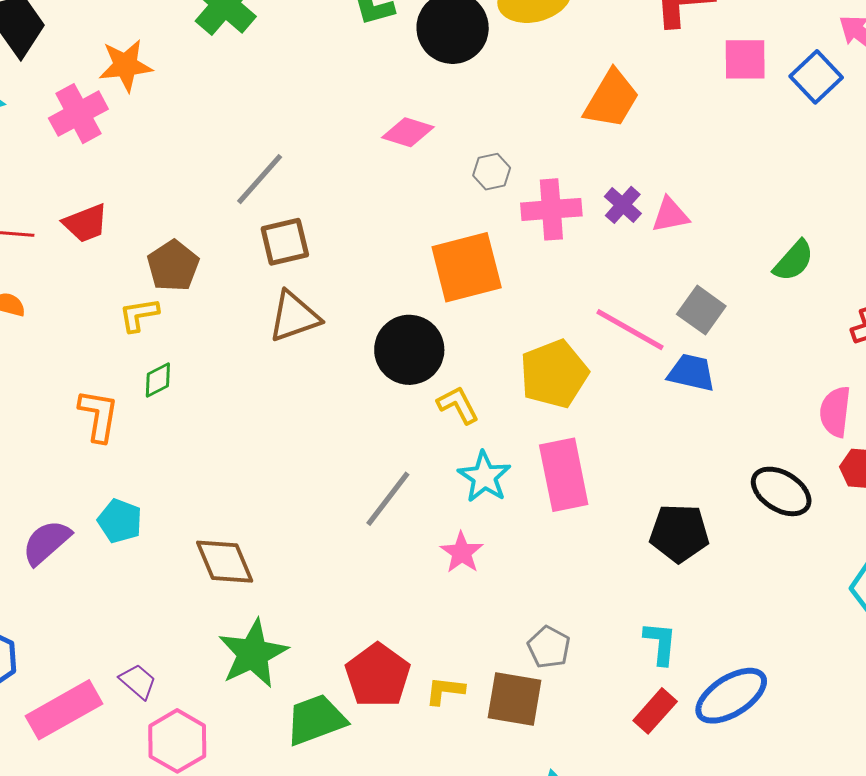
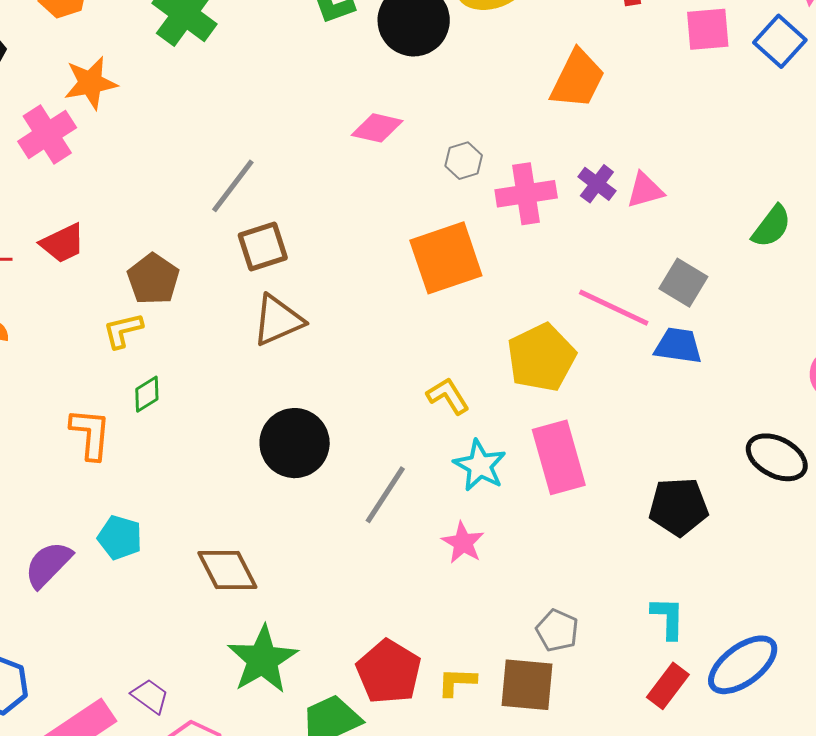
black circle: (409, 350) -> (295, 443), moved

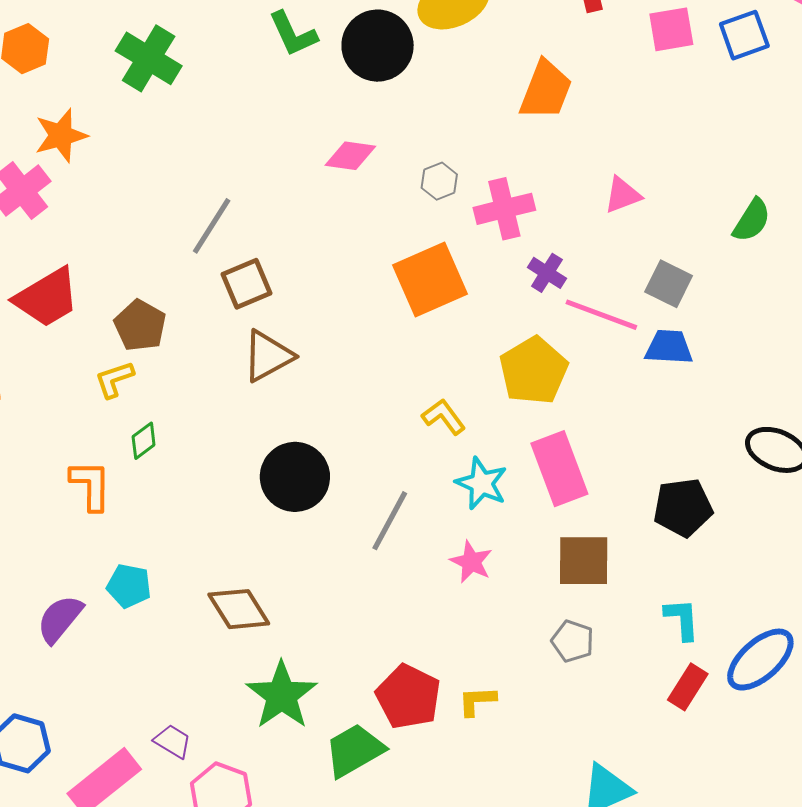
blue square: (780, 41) -> (744, 35), turned 33
purple cross: (597, 184) -> (547, 273), moved
red trapezoid: (63, 243) -> (47, 298), size x1.5
brown square: (527, 685) -> (584, 561), moved

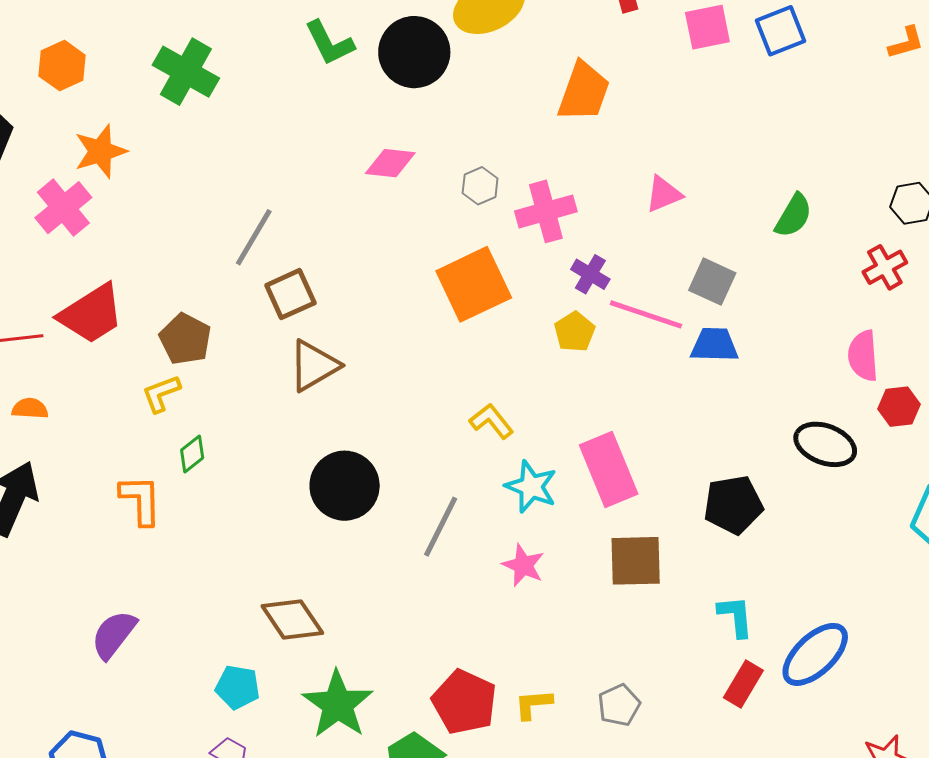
yellow pentagon: (534, 371) -> (575, 332), moved, size x0.6
cyan pentagon: (129, 586) -> (238, 687), moved
gray pentagon: (573, 641) -> (619, 705), moved, turned 30

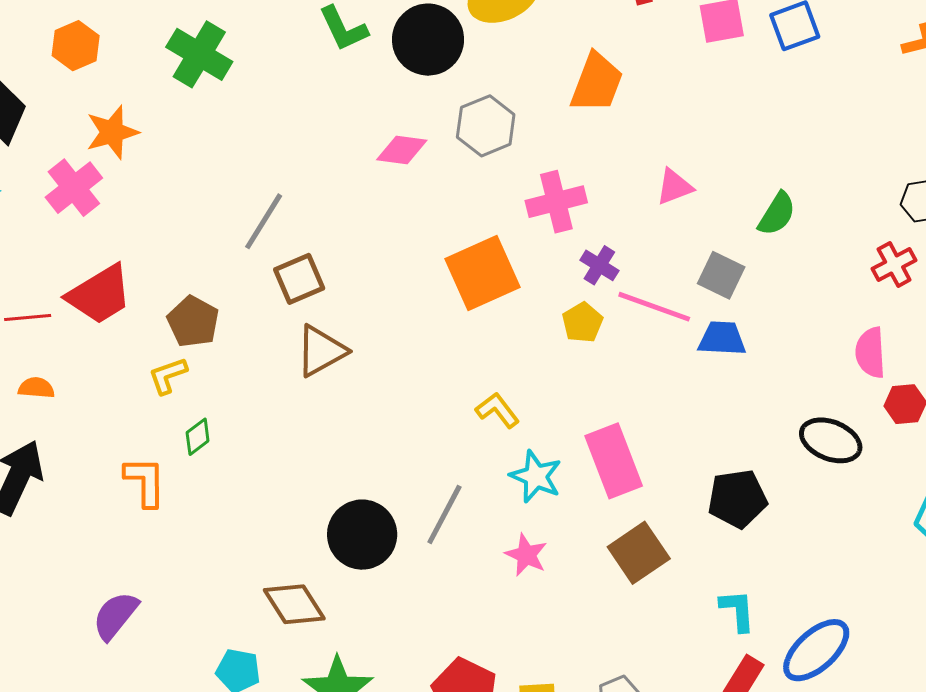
gray hexagon: (480, 186) -> (486, 126), moved, size x1.6
green semicircle: (793, 216) -> (777, 214), moved
black circle: (345, 486) -> (362, 535), moved
brown square: (636, 561) -> (639, 553), turned -34

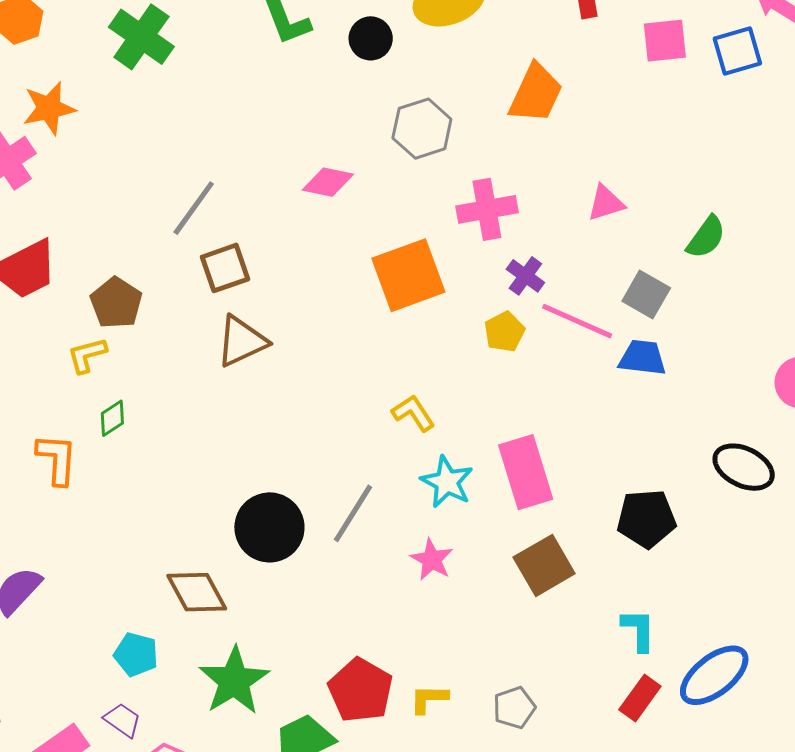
black circle: (428, 40) -> (371, 38), size x0.6
pink diamond: (402, 150) -> (328, 182), moved

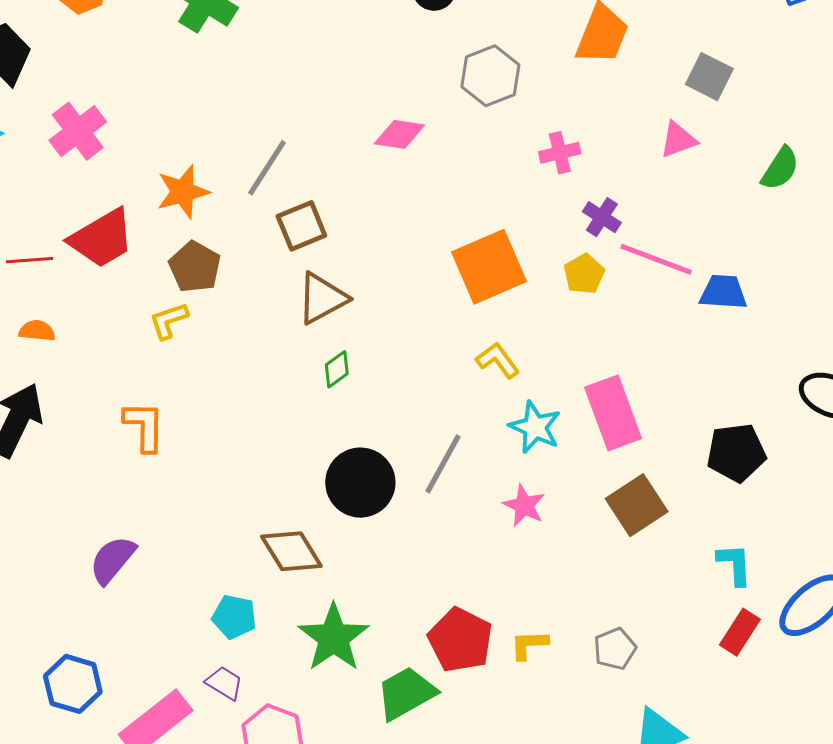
orange star: (49, 108) -> (183, 192), moved
pink cross: (487, 209) -> (560, 153), size x0.7
orange square: (408, 275) -> (489, 267), moved
gray square: (646, 295) -> (709, 77), moved
green diamond: (112, 418) -> (337, 369), moved

